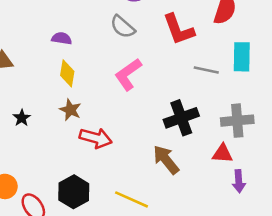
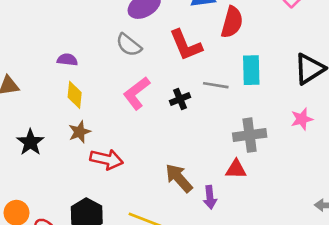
brown star: (70, 110) -> (80, 132), turned 30
black star: (22, 118) -> (30, 142), size x1.5
black cross: (181, 118) -> (180, 99), moved, size x0.6
purple arrow: (239, 181) -> (210, 197), moved

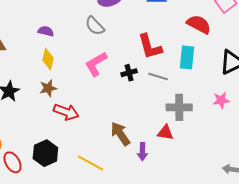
red semicircle: (232, 22) -> (199, 24), moved, turned -85
red L-shape: (186, 45) -> (150, 47), moved
gray line: (216, 85) -> (158, 77), moved

